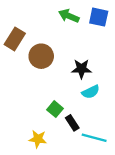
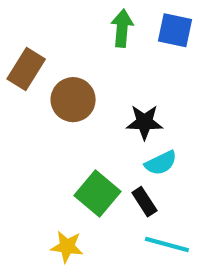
green arrow: (69, 16) -> (122, 28), turned 72
green square: (55, 109) -> (98, 194), size x1.5
black rectangle: (72, 123) -> (144, 202), moved

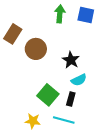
black star: (144, 122) -> (71, 60), turned 30
black rectangle: (144, 202) -> (71, 99), turned 48
cyan line: (167, 245) -> (64, 120), moved

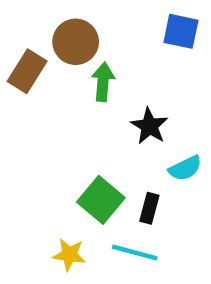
green arrow: (60, 14) -> (103, 82), moved
brown circle: (36, 49) -> (76, 42), moved
cyan semicircle: (79, 80) -> (185, 168), moved

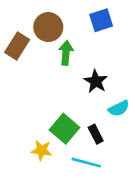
blue square: (181, 31) -> (101, 20), moved, turned -30
black rectangle: (149, 208) -> (96, 134), turned -42
yellow star: (69, 255) -> (42, 150), moved

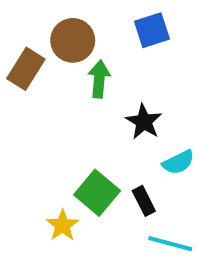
yellow star: (42, 150) -> (63, 225), turned 30
cyan line: (86, 163) -> (170, 244), moved

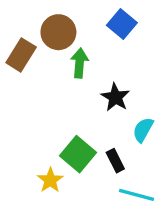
blue square: (152, 30) -> (122, 24), turned -32
cyan semicircle: (178, 162) -> (143, 130), turned 145

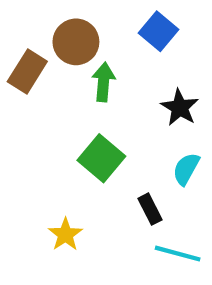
black star: (115, 97) -> (180, 107), moved
green square: (78, 154) -> (101, 158), moved

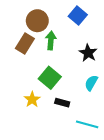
brown rectangle: (27, 71) -> (25, 44), moved
black rectangle: (150, 209) -> (62, 103), moved, turned -48
yellow star: (65, 234) -> (32, 99), moved

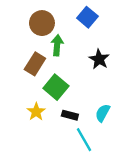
brown rectangle: (25, 44) -> (35, 64), moved
cyan semicircle: (91, 83) -> (103, 113), moved
cyan line: (87, 124) -> (84, 140), moved, turned 45

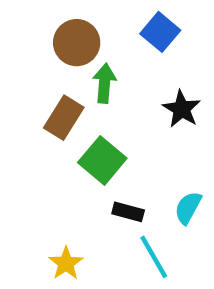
yellow star: (36, 112) -> (66, 263), moved

